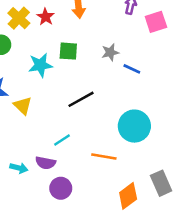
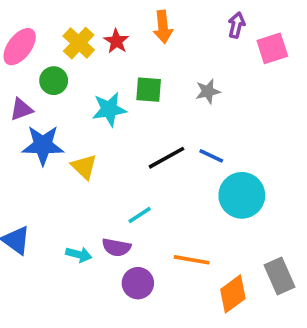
blue line: (132, 69) -> (211, 156), moved
orange line: (104, 156) -> (192, 260), moved

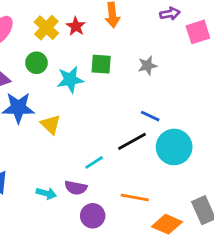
purple arrow: (236, 25) -> (170, 14), turned 66
green circle: (54, 81) -> (37, 63), moved
black line: (167, 158) -> (132, 141), moved
orange diamond: (233, 294) -> (167, 224), turned 60

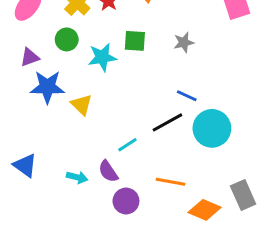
purple semicircle: (76, 188) -> (108, 171), turned 45

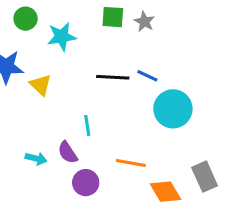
green square: (135, 41) -> (113, 17), moved
gray star: (184, 42) -> (144, 22), turned -30
black line: (167, 122) -> (113, 77), moved, turned 32
cyan line: (127, 145) -> (87, 125), turned -66
orange diamond: (205, 210) -> (165, 192), turned 36

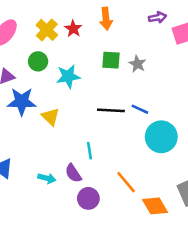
orange line: (131, 163) -> (126, 182), turned 40

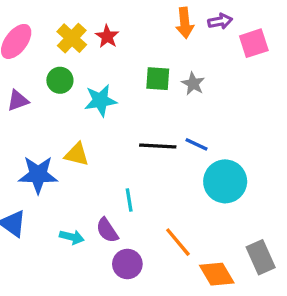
orange arrow: (106, 19) -> (185, 23), moved
blue star: (22, 102) -> (38, 175), moved
yellow triangle: (51, 117) -> (77, 154), turned -30

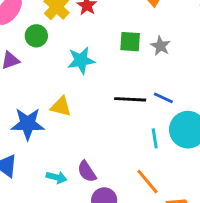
green circle: (60, 80) -> (36, 36), moved
cyan line: (129, 200) -> (155, 138), moved

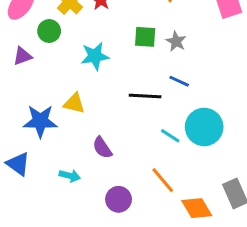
blue line: (163, 98) -> (179, 81), moved
cyan line: (155, 138) -> (170, 136), turned -48
purple semicircle: (87, 172) -> (102, 148), moved

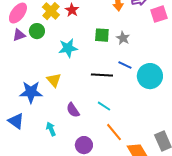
purple triangle: (23, 56) -> (19, 35), moved
yellow triangle: (74, 103) -> (54, 80), turned 35
cyan circle: (204, 127) -> (150, 76), moved
cyan line: (170, 136) -> (104, 106), moved
cyan arrow: (70, 176) -> (51, 129), turned -128

